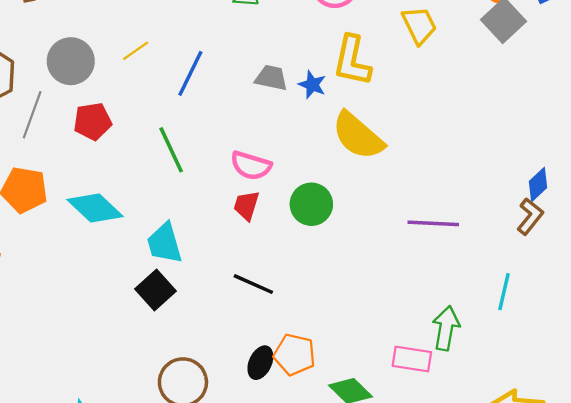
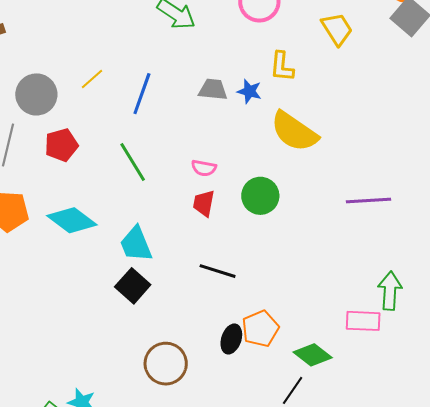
yellow L-shape: (352, 61) -> (282, 67), size x0.7
pink semicircle: (251, 166) -> (204, 168), size x0.7
orange pentagon: (295, 355) -> (260, 329), turned -30

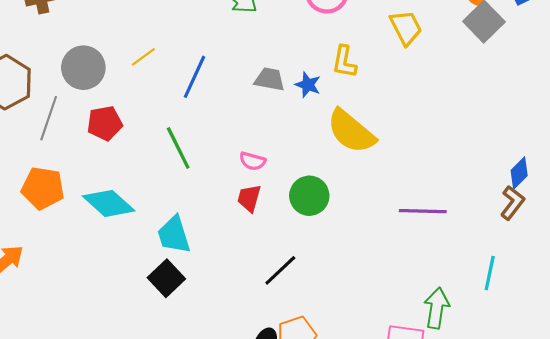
black line: (218, 271) -> (280, 270), moved, turned -66

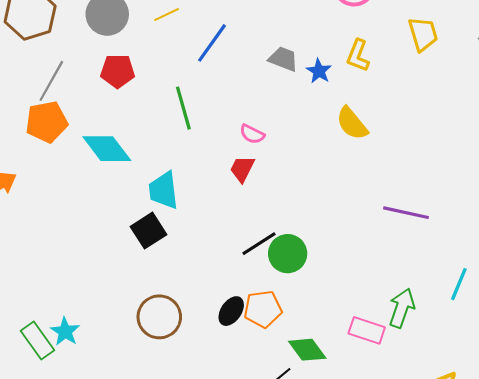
gray line: (49, 118) -> (51, 81), moved
yellow semicircle: (351, 131) -> (352, 123), size x0.7
orange pentagon: (43, 188) -> (47, 122), turned -30
green circle: (309, 196) -> (288, 254), moved

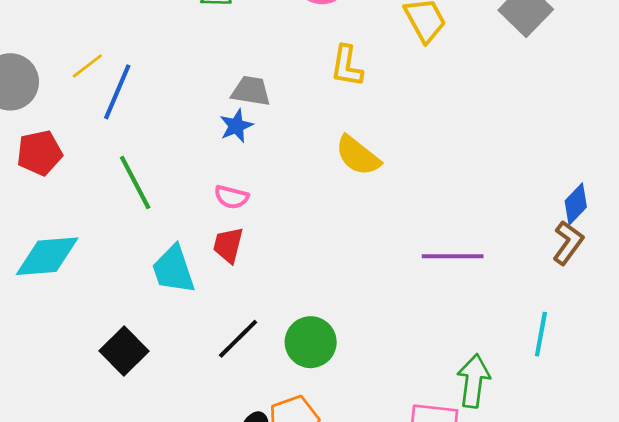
blue line: (212, 43) -> (117, 92), moved
blue star: (319, 71) -> (236, 126), moved, turned 30
cyan diamond: (107, 149) -> (47, 256), turned -45
cyan trapezoid: (164, 190) -> (173, 269), moved
black line: (259, 244) -> (238, 339), moved

